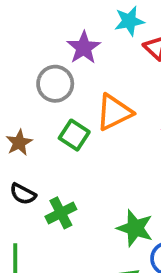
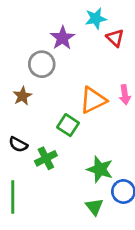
orange triangle: (114, 112) -> (93, 100), moved
green square: (74, 135) -> (68, 125), moved
brown star: (19, 143) -> (22, 96), moved

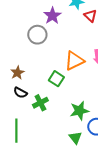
brown star: (22, 96) -> (17, 73), moved
green star: (100, 169) -> (79, 111), turned -30

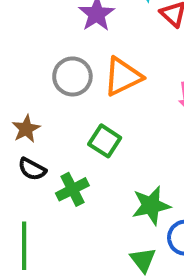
gray circle: (37, 35) -> (72, 76), moved
orange triangle: (74, 61) -> (123, 76), moved

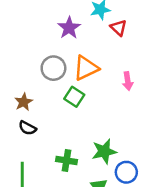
green square: (105, 141) -> (74, 97), moved
green cross: (72, 189) -> (66, 161), moved, turned 36

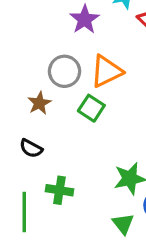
brown star: (24, 102) -> (39, 103), moved
green cross: (66, 161) -> (59, 190), moved

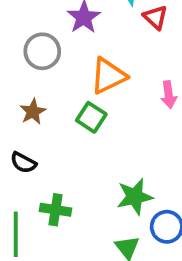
gray circle: (65, 71) -> (42, 51), moved

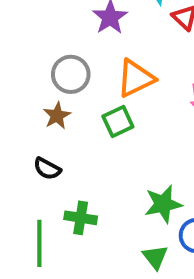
gray circle: (42, 51) -> (71, 74), moved
green square: (91, 117) -> (118, 122), turned 32

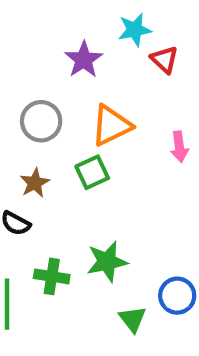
brown star: (57, 116) -> (35, 183), moved
green star: (163, 204) -> (107, 262), moved

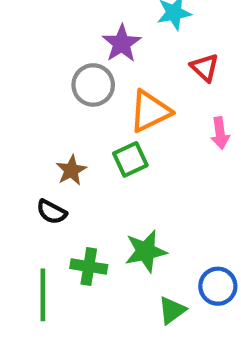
red triangle: (164, 60) -> (205, 67), moved
gray circle: (41, 121) -> (93, 85), moved
green triangle: (133, 319) -> (172, 310), turned 32

